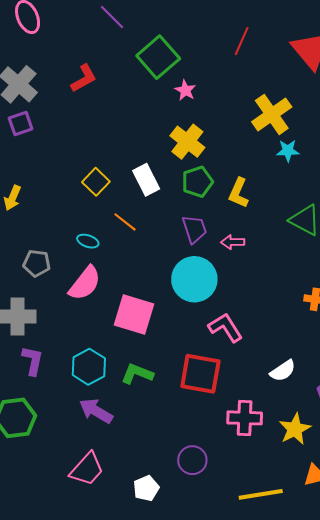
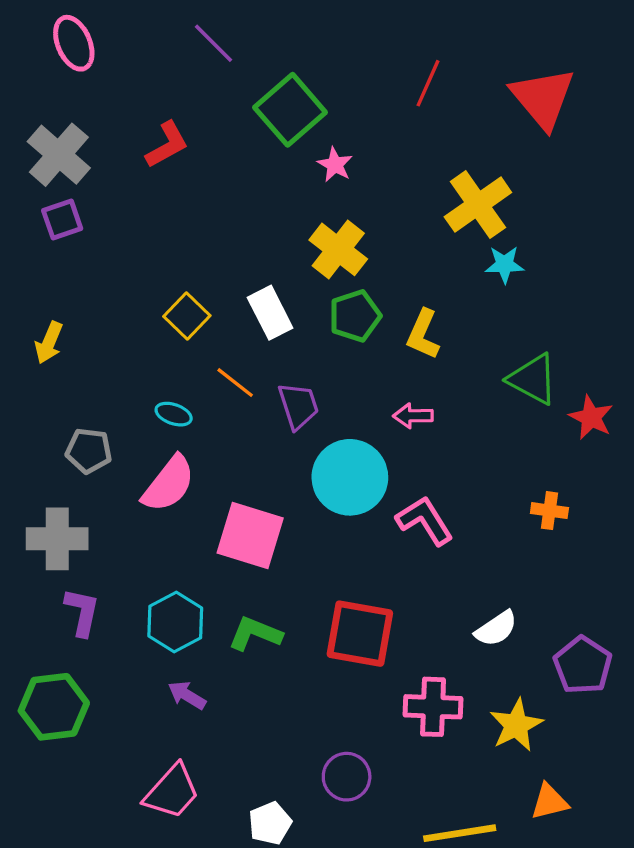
purple trapezoid: (194, 229) -> (298, 406), moved
pink L-shape: (226, 327) -> (425, 521), moved
purple arrow: (96, 411) -> (187, 695), size x0.7

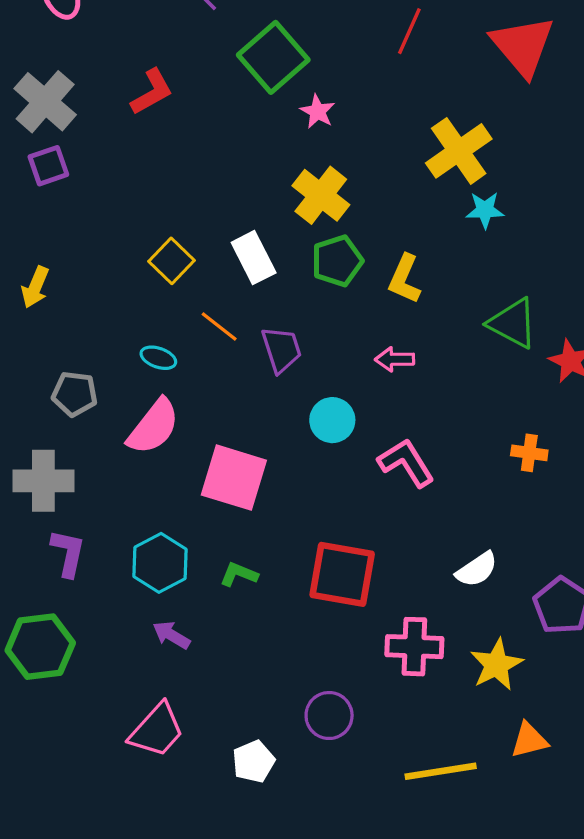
cyan circle: (350, 477) -> (332, 420), size x0.6
green L-shape: (255, 634) -> (239, 574), size x0.7

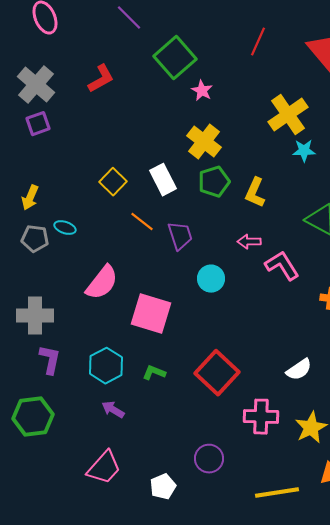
cyan ellipse: (158, 358) -> (65, 228), moved
gray pentagon: (75, 394) -> (35, 239), moved
pink L-shape: (406, 463) -> (282, 266), moved
red square: (342, 574) -> (217, 373), turned 33

